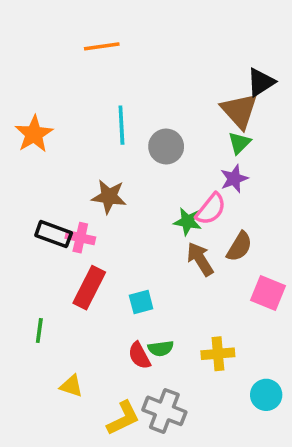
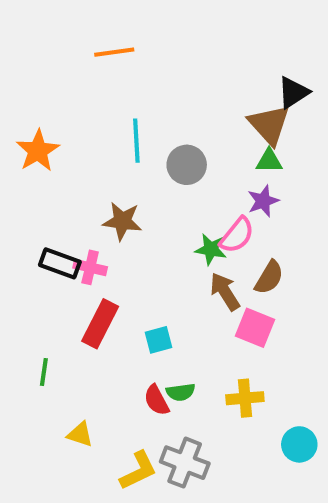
green triangle: (239, 143) -> (269, 161), turned 45
pink square: (268, 293) -> (255, 328), moved

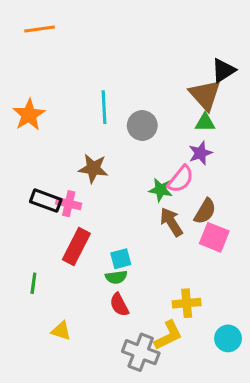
orange line: (114, 52) -> (40, 29), moved
pink square: (255, 328) -> (214, 237), moved
green semicircle: (181, 392) -> (116, 277), moved
yellow L-shape: (138, 471) -> (168, 335), moved

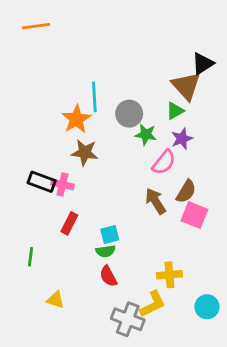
orange star: (29, 115) -> (76, 119), moved
green triangle: (205, 122) -> (175, 111), moved, turned -30
green star: (161, 190) -> (146, 134), moved
red rectangle: (76, 247) -> (69, 223), size x0.7

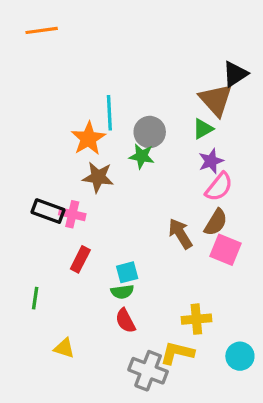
green star: (146, 134) -> (142, 156), moved
pink semicircle: (164, 162) -> (219, 187), moved
yellow L-shape: (153, 304) -> (177, 353), turned -140

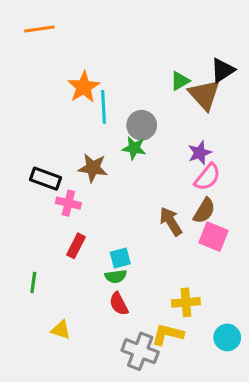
green triangle: (203, 129) -> (180, 81), moved
orange star: (88, 138) -> (84, 87), moved
black rectangle: (48, 211) -> (45, 179), moved

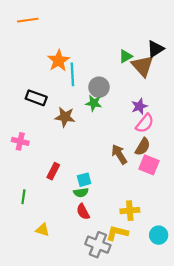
black rectangle: (45, 179) -> (36, 98), moved
pink cross: (68, 203) -> (20, 141), moved

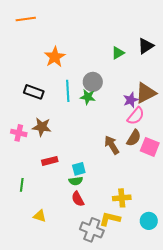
brown triangle: (143, 66) -> (146, 93), moved, turned 45
cyan line: (72, 74) -> (68, 91), moved
brown star: (65, 117) -> (42, 127), moved
pink square: (149, 165) -> (150, 147), moved
red rectangle: (53, 171) -> (50, 161), turned 49

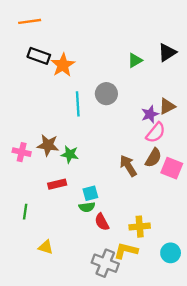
black rectangle: (34, 92) -> (39, 56), moved
brown triangle: (146, 93) -> (167, 106), size x0.7
green star: (88, 97) -> (70, 154), moved
red semicircle: (78, 199) -> (102, 222), moved

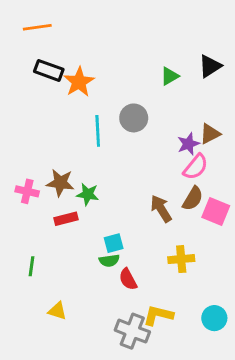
red rectangle: (57, 184) -> (66, 219), moved
yellow cross: (140, 227) -> (181, 259), moved

